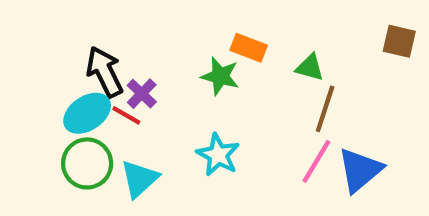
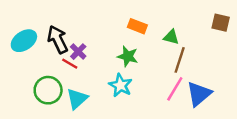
green star: (220, 76) -> (128, 56), moved
cyan ellipse: (87, 113) -> (24, 41), moved

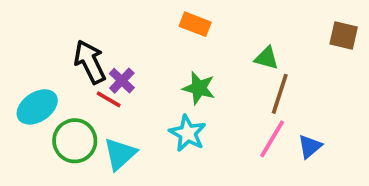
orange rectangle: (137, 26) -> (195, 24), moved
cyan ellipse: (24, 41) -> (37, 107), moved
blue triangle: (199, 94) -> (310, 146), size x0.6

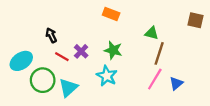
black arrow: (90, 62) -> (51, 35), size x0.6
purple cross: (122, 81) -> (81, 51), moved

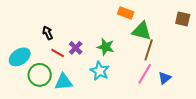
orange rectangle: (111, 14) -> (126, 13), moved
green triangle: (152, 33) -> (142, 31), size x1.5
cyan triangle: (68, 88) -> (64, 82), turned 36

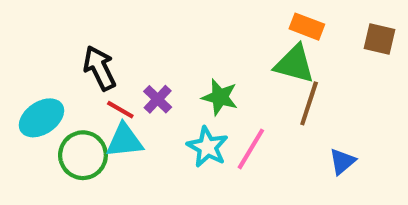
orange rectangle: (126, 13) -> (307, 27), moved
black arrow: (48, 33) -> (100, 68), size x1.5
pink line: (145, 74) -> (251, 149), moved
cyan triangle: (64, 82) -> (124, 141), moved

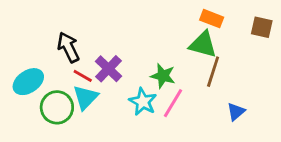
green star: (220, 97) -> (163, 76), moved
purple cross: (158, 99) -> (108, 69), size x1.4
cyan triangle: (124, 141) -> (86, 97), turned -40

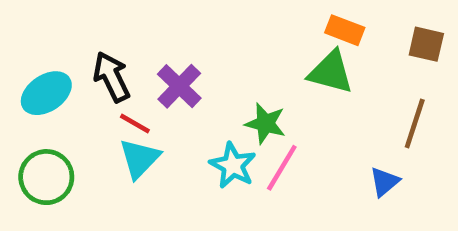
purple cross: (108, 69) -> (179, 86), moved
brown line: (213, 72) -> (415, 123), moved
cyan ellipse: (28, 82) -> (46, 93), moved
green circle: (57, 107) -> (46, 177), moved

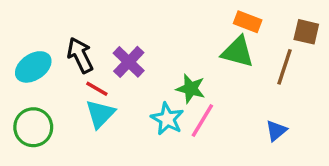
brown line: (415, 123) -> (284, 67), moved

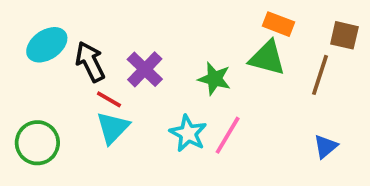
cyan ellipse: (33, 67) -> (47, 45), moved
green star: (191, 89) -> (214, 79), moved
blue triangle: (276, 131) -> (326, 147), moved

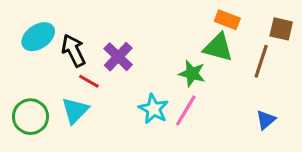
green star: (214, 79) -> (192, 74), moved
cyan triangle: (113, 128) -> (75, 110), moved

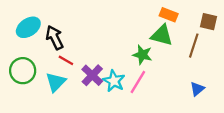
purple cross: (118, 57) -> (92, 75), moved
green circle: (30, 117) -> (23, 71), moved

